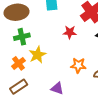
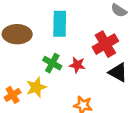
green cross: (22, 37) -> (52, 63), moved, turned 35

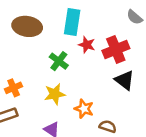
red star: (77, 65) -> (87, 45), moved
yellow star: (36, 87) -> (55, 94), moved

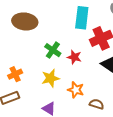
cyan rectangle: (72, 22) -> (82, 18), moved
red star: (87, 45) -> (74, 57), moved

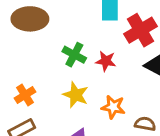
yellow star: (50, 78) -> (76, 95), turned -30

